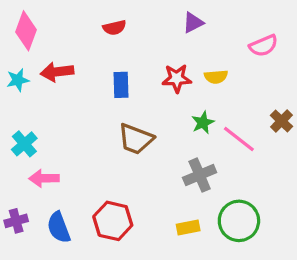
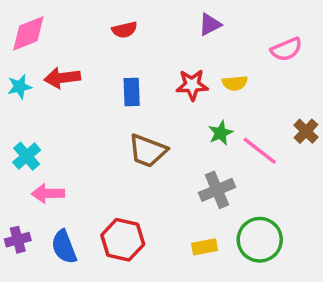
pink diamond: (26, 31) -> (28, 33), turned 48

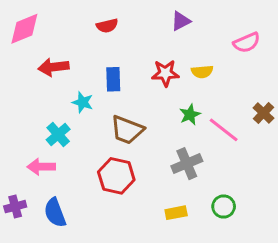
cyan star: (20, 87) -> (83, 102), moved, turned 30
cyan cross: (27, 156) -> (58, 134), moved
red hexagon: (123, 240) -> (116, 176), moved
green circle: (260, 240) -> (224, 207), size x0.6

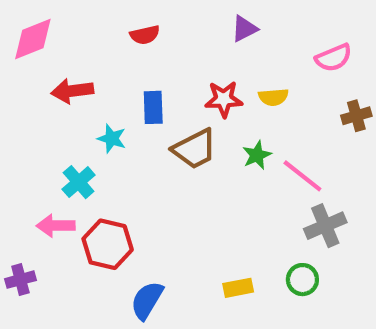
brown cross: (263, 113) -> (356, 116), moved, turned 30
brown trapezoid: (127, 130) -> (195, 149), moved, turned -48
gray cross: (187, 164) -> (325, 226), moved
red hexagon: (116, 176) -> (108, 244), moved
blue semicircle: (55, 213) -> (147, 300), moved, turned 52

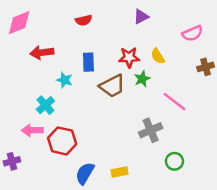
yellow semicircle: (273, 97) -> (158, 56), turned 63
green star: (257, 155) -> (142, 79), moved
gray cross: (325, 226) -> (151, 130), moved
yellow rectangle: (238, 288) -> (119, 172), moved

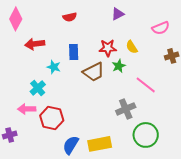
pink diamond: (19, 23) -> (16, 19), turned -40
green circle: (174, 161) -> (146, 135), size x1.6
yellow rectangle: (119, 172) -> (100, 144), size x1.6

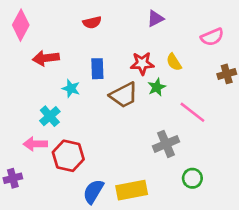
green circle: (146, 135) -> (192, 178), size x0.6

